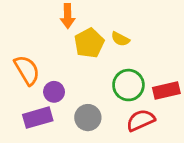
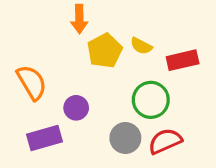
red rectangle: (166, 90) -> (183, 60), moved
purple circle: (54, 92) -> (76, 108), moved
gray circle: (88, 118) -> (125, 138), moved

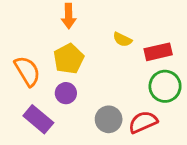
yellow pentagon: (105, 51) -> (69, 59), moved
green circle: (151, 100) -> (165, 86), moved
purple rectangle: (44, 138) -> (38, 119), turned 56

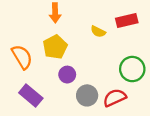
red rectangle: (158, 52) -> (127, 21), moved
purple circle: (66, 93) -> (67, 75), moved

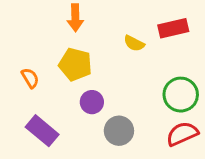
yellow pentagon: (55, 47) -> (75, 64), turned -30
orange semicircle: (22, 57) -> (30, 78), size x0.6
red semicircle: (115, 98) -> (182, 134), moved

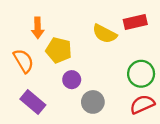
orange arrow: (75, 18) -> (38, 28), moved
yellow semicircle: (134, 43) -> (105, 34), size x1.5
orange semicircle: (30, 78) -> (23, 61), size x1.5

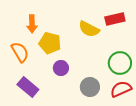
gray circle: (93, 102) -> (90, 87), moved

